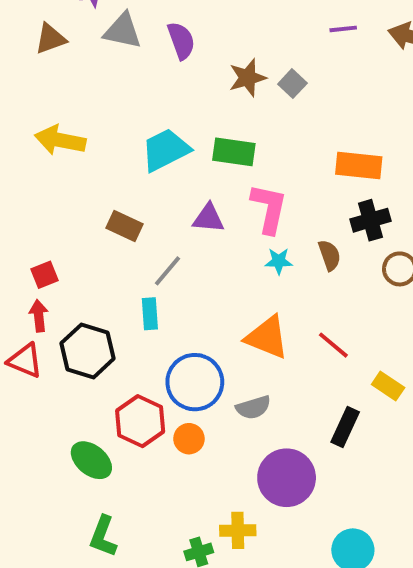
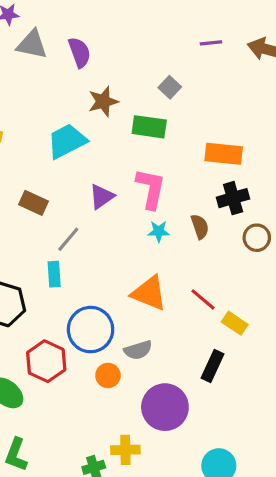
brown star: (248, 78) -> (103, 101), moved
green rectangle: (234, 152) -> (149, 127), moved
purple triangle: (208, 218) -> (102, 197), turned -40
yellow rectangle: (388, 386) -> (235, 323), moved
orange circle: (189, 439) -> (108, 375), moved

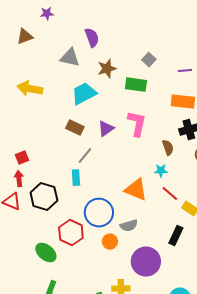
purple line: (211, 43) -> (185, 71), moved
gray triangle: (32, 44) -> (70, 58), moved
brown rectangle: (34, 203) -> (75, 128), moved
cyan star: (159, 231) -> (161, 171), moved

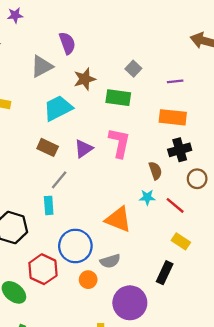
gray triangle: (70, 58) -> (42, 66), turned -40
red line: (170, 194) -> (175, 205), moved

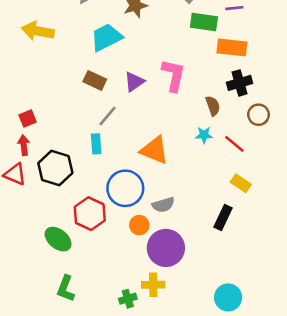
green rectangle: (118, 98) -> (204, 22), moved
orange triangle: (118, 219) -> (154, 150), moved
purple circle: (130, 303) -> (166, 248), moved

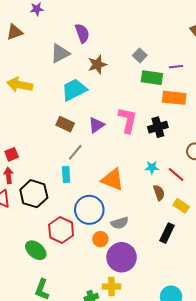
black cross: (239, 83) -> (158, 127), moved
brown semicircle: (213, 106) -> (159, 193), moved

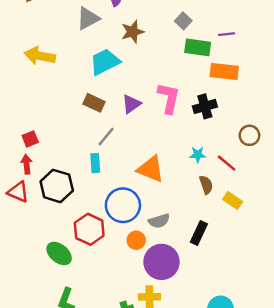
black rectangle: (167, 233) -> (199, 233), moved

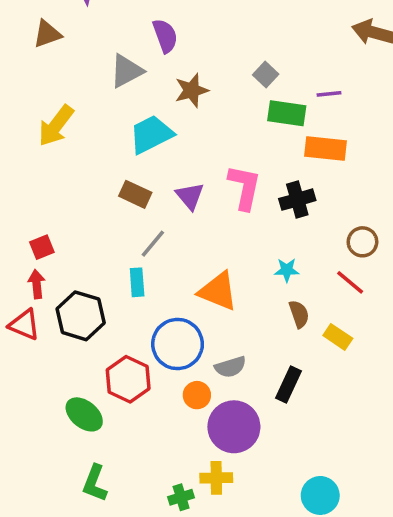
yellow arrow: (40, 56) -> (56, 126), turned -64
purple triangle: (131, 104) -> (190, 196), turned -35
red line: (227, 163) -> (350, 282), moved

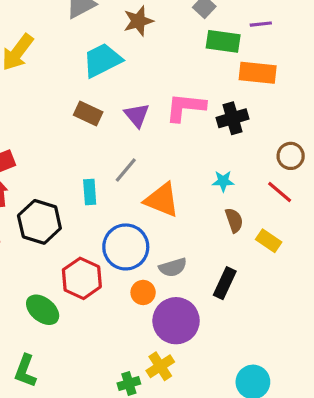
pink L-shape: (244, 187) -> (185, 107), turned -96
gray line: (153, 244) -> (126, 170), moved
yellow cross: (216, 478) -> (160, 366), turned -32
green L-shape: (95, 483) -> (25, 371), moved

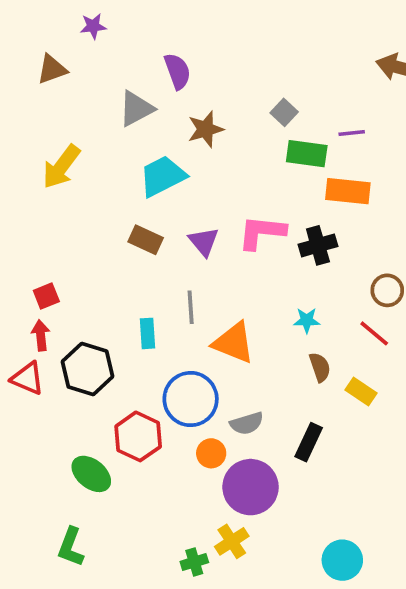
gray line: (126, 170) -> (191, 307), turned -44

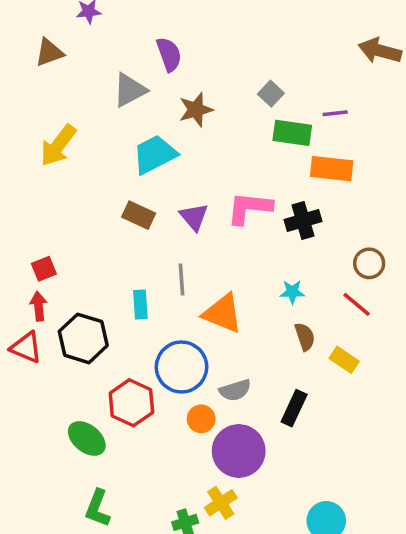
green L-shape: (71, 547) -> (98, 508), moved

